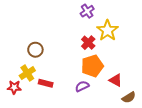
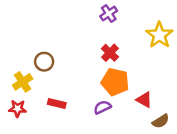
yellow star: (107, 30) -> (159, 35), moved
orange pentagon: (92, 66) -> (115, 82), turned 30
yellow cross: (27, 73) -> (23, 82), moved

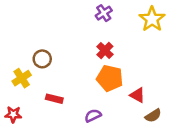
yellow star: (159, 35) -> (152, 19), moved
purple semicircle: (102, 107) -> (93, 116), moved
red star: (17, 109) -> (13, 114), moved

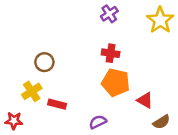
red cross: (105, 50) -> (111, 53), turned -35
yellow cross: (22, 78) -> (32, 91), moved

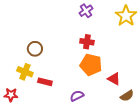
yellow cross: (32, 91) -> (25, 72), turned -35

